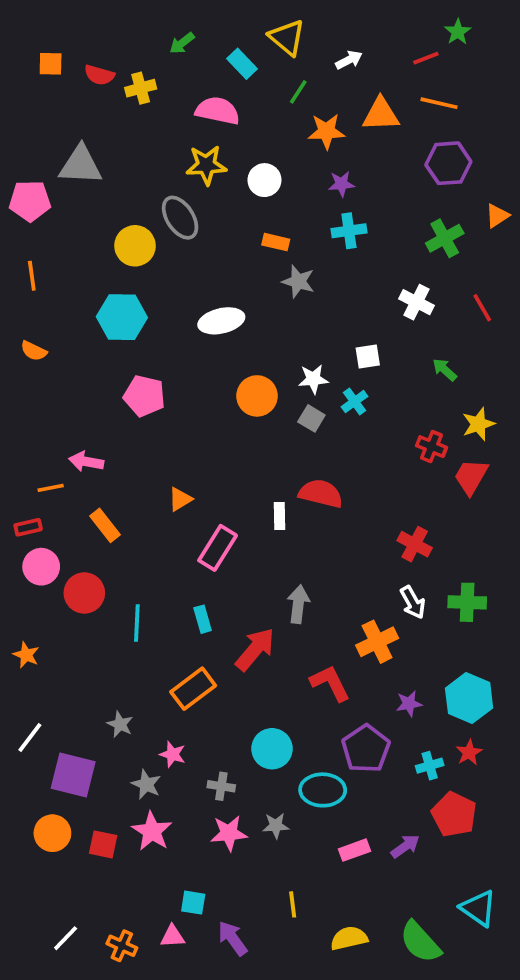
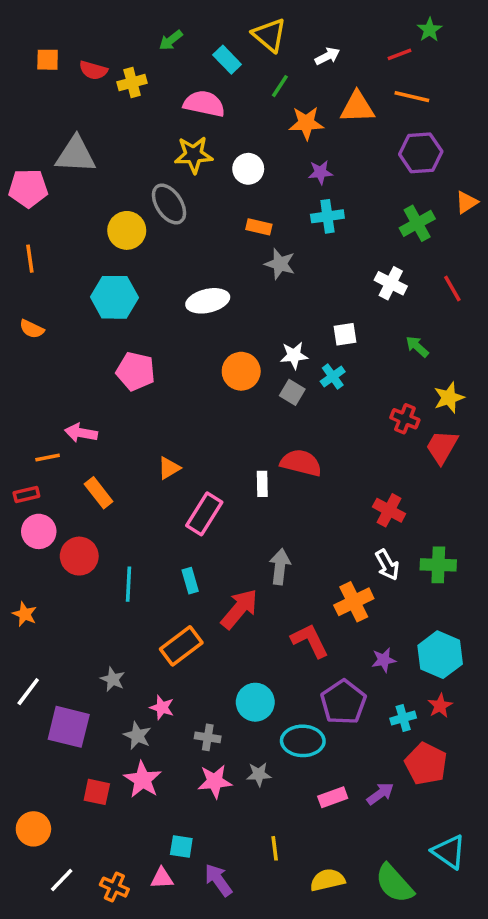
orange circle: (52, 833) -> (33, 829), moved

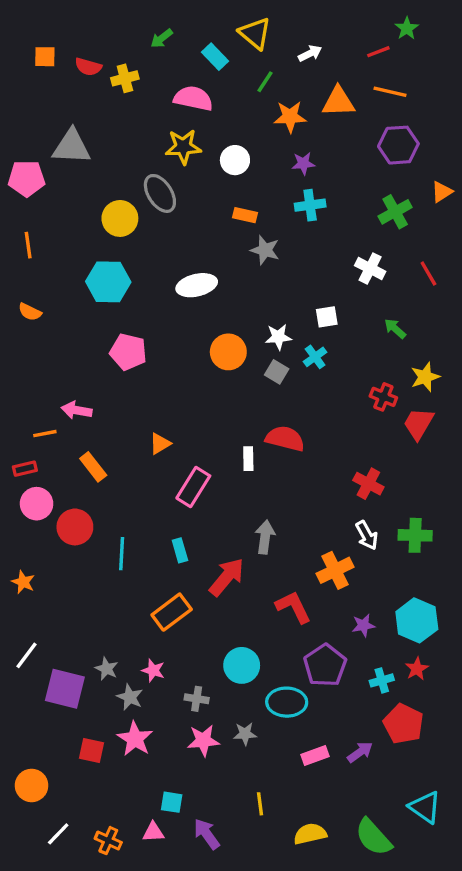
gray star: (113, 679) -> (107, 669), moved

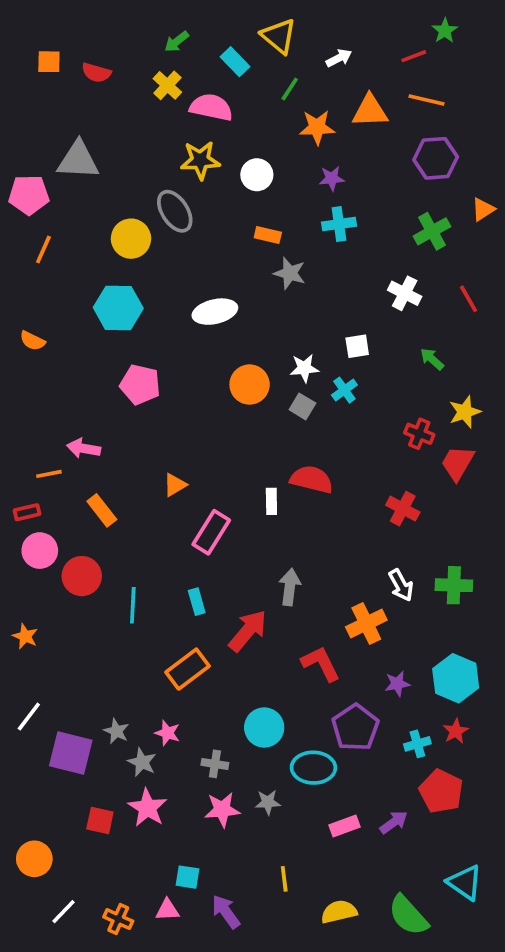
yellow cross: (125, 78) -> (167, 85), moved, turned -32
orange line: (28, 245) -> (43, 250), moved, turned 32
red cross: (368, 484) -> (403, 509), moved

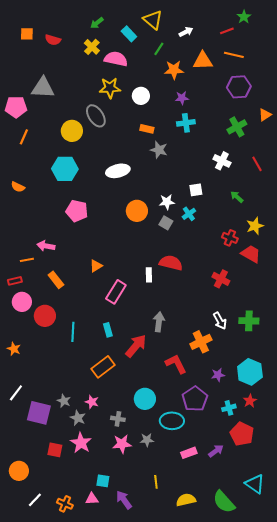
red trapezoid: (458, 463) -> (251, 254), turned 90

